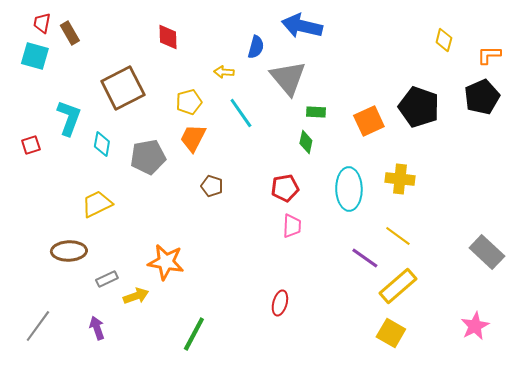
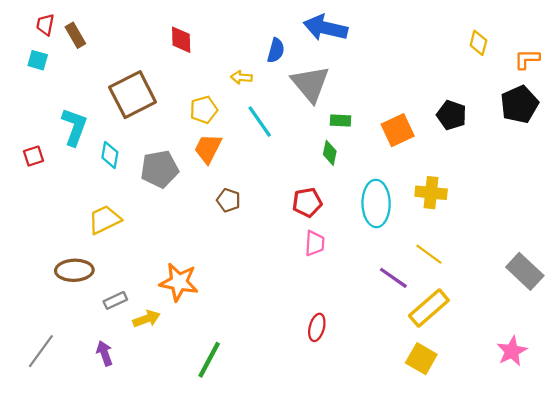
cyan square: (35, 56) -> (38, 60), size x0.7
black pentagon: (419, 107) -> (452, 115), size x0.7
red ellipse: (280, 303) -> (317, 327), moved

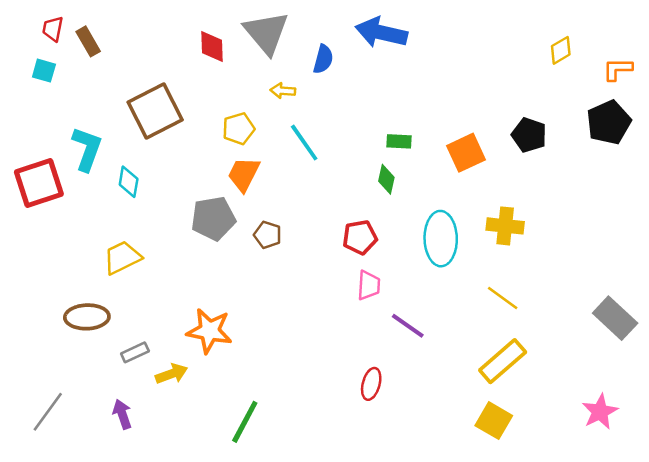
yellow diamond: (478, 43) -> (561, 50), turned 45
gray triangle: (310, 84) -> (266, 33), moved
red square: (33, 156) -> (39, 183), size x2.0
gray pentagon: (159, 169) -> (213, 218), moved
purple line: (393, 278) -> (408, 326), moved

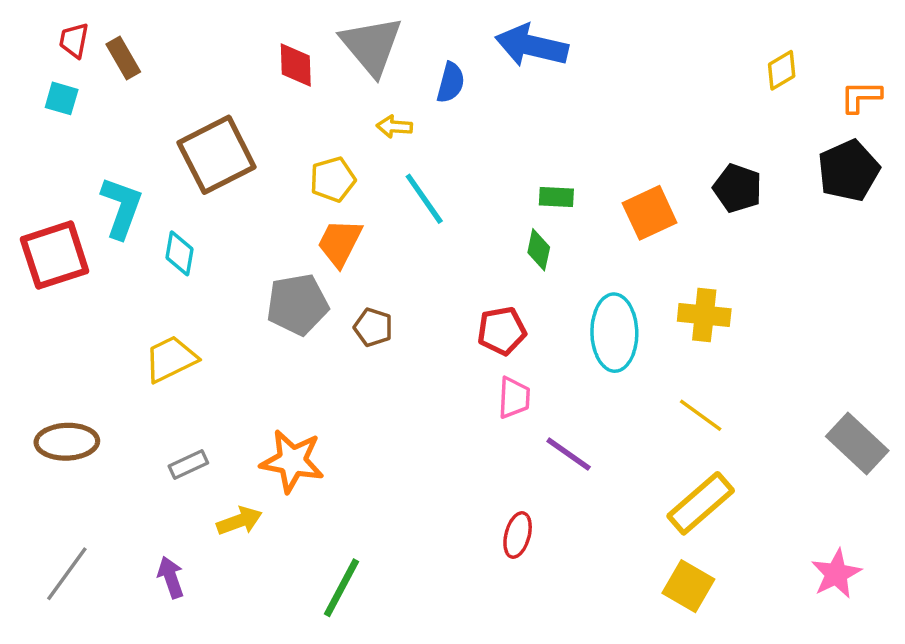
brown ellipse: (87, 317) -> (67, 442), moved
gray rectangle: (135, 352) -> (188, 465), moved

